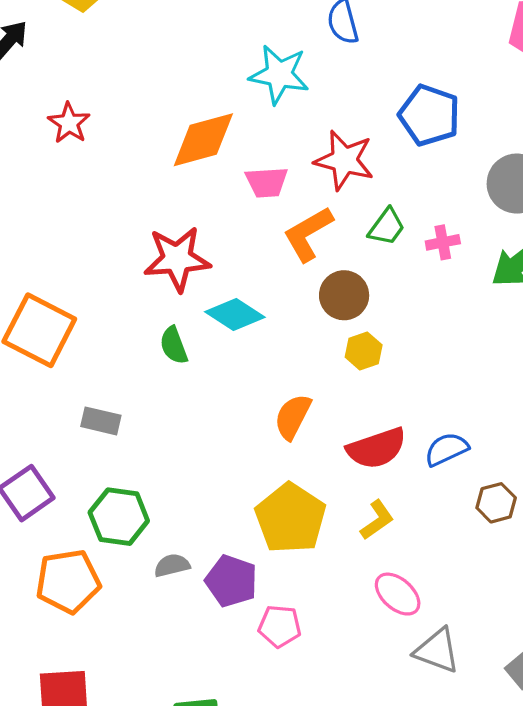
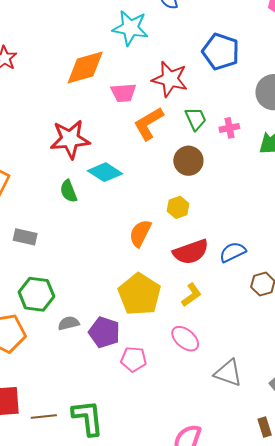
green trapezoid: (387, 227) -> (196, 119), turned -60
brown circle: (344, 295) -> (188, 161), moved
yellow hexagon: (364, 351) -> (178, 207), moved
pink ellipse: (398, 594) -> (185, 339), moved

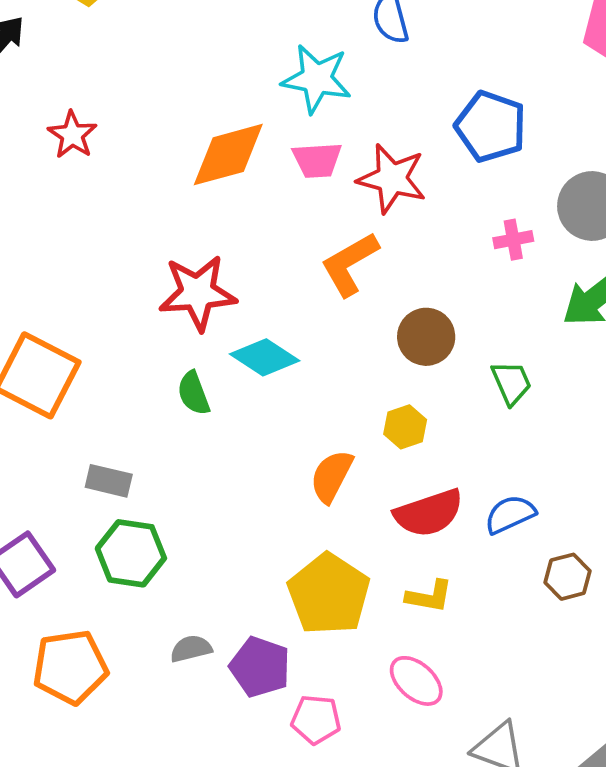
pink trapezoid: (123, 93) -> (317, 160), moved
green trapezoid: (196, 119) -> (511, 383), moved
pink cross: (229, 128) -> (513, 240), moved
green hexagon: (36, 294) -> (131, 553), moved
yellow L-shape: (191, 295) -> (429, 596), turned 45

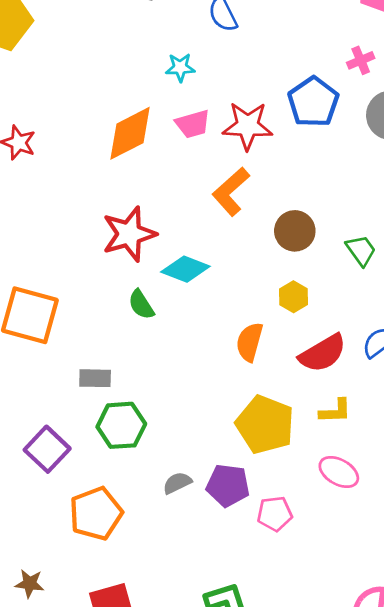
cyan star: (316, 79) -> (180, 67), size x0.6
blue pentagon: (491, 126) -> (313, 102), moved, turned 30
pink cross: (513, 240) -> (361, 60), moved

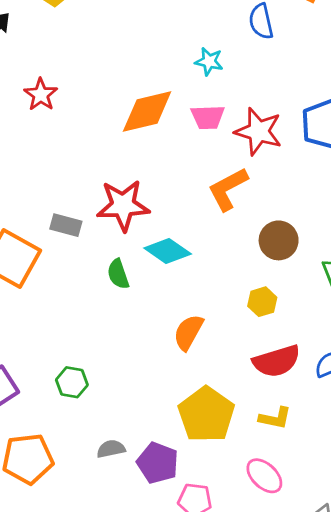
orange semicircle: (250, 342) -> (188, 332), moved
gray rectangle: (95, 378) -> (66, 225), moved
green hexagon: (121, 425) -> (72, 382), size x0.7

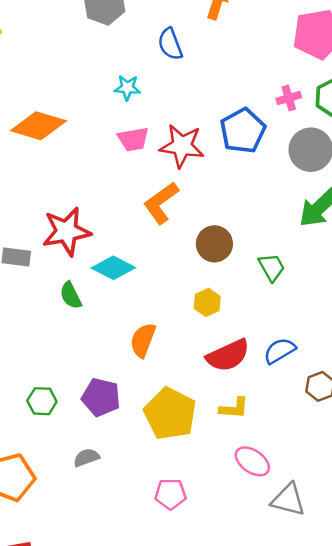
orange diamond: (147, 111) -> (38, 126), moved, turned 38
purple pentagon: (158, 463) -> (101, 397), moved
pink ellipse: (264, 476) -> (252, 461), moved

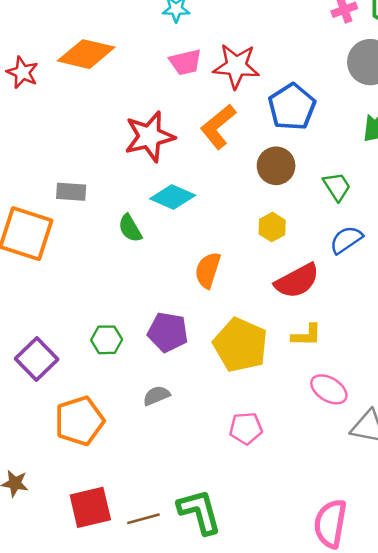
blue pentagon: (243, 131) -> (292, 107), moved
red star: (66, 231) -> (150, 137), moved
blue semicircle: (280, 351) -> (346, 240), moved

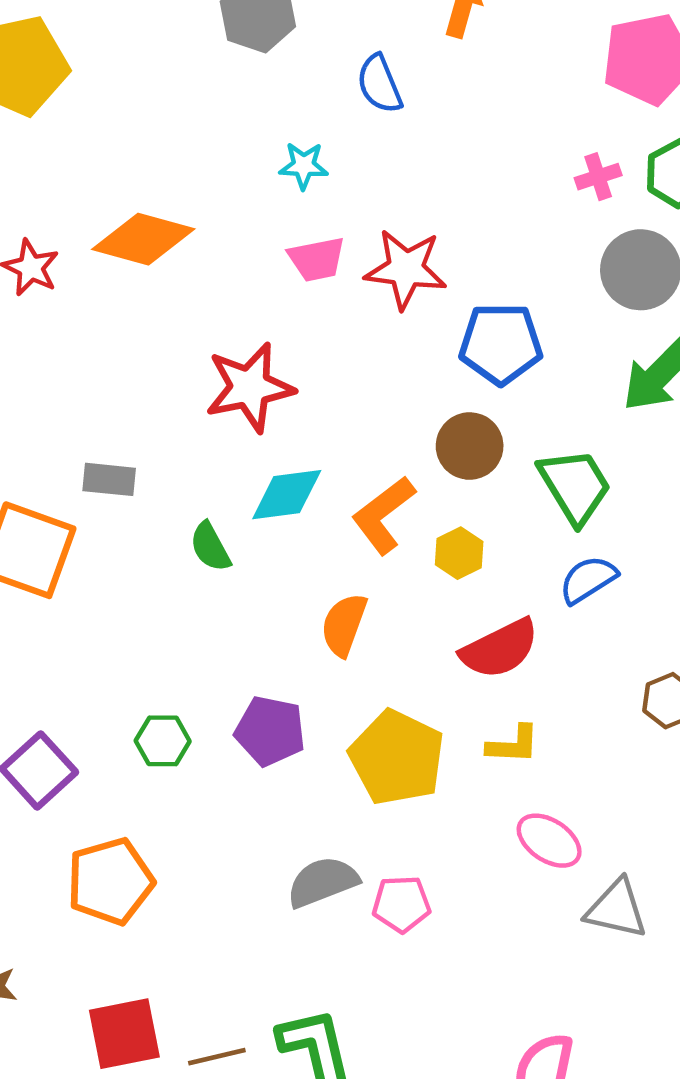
blue pentagon: (292, 107) -> (501, 344), turned 30
orange L-shape: (218, 127) -> (383, 515), moved
green trapezoid: (337, 187) -> (575, 486), size x1.5
cyan diamond: (173, 197) -> (287, 495), turned -33
gray semicircle: (156, 396) -> (323, 882), moved, size x1.5

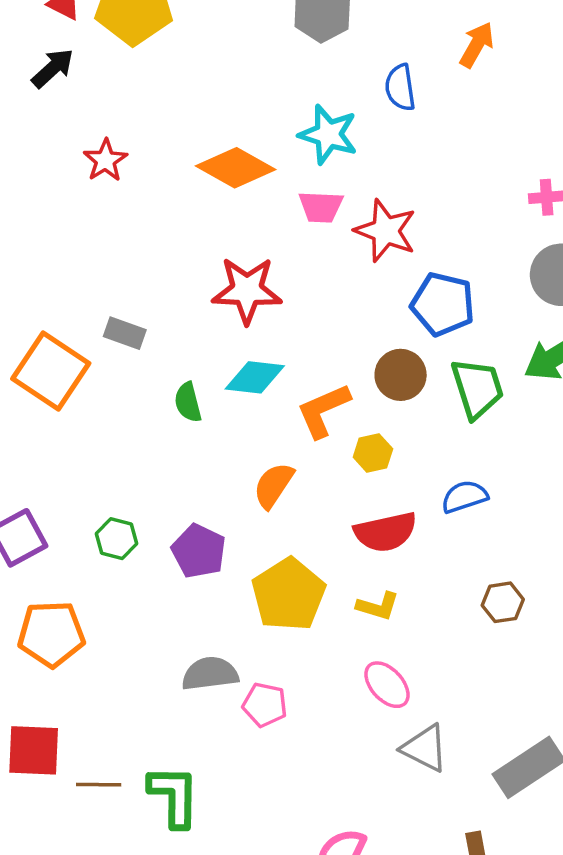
cyan star: (304, 166) -> (328, 134), size x1.6
orange diamond: (143, 239) -> (236, 168), moved
green trapezoid: (575, 486) -> (477, 388), moved

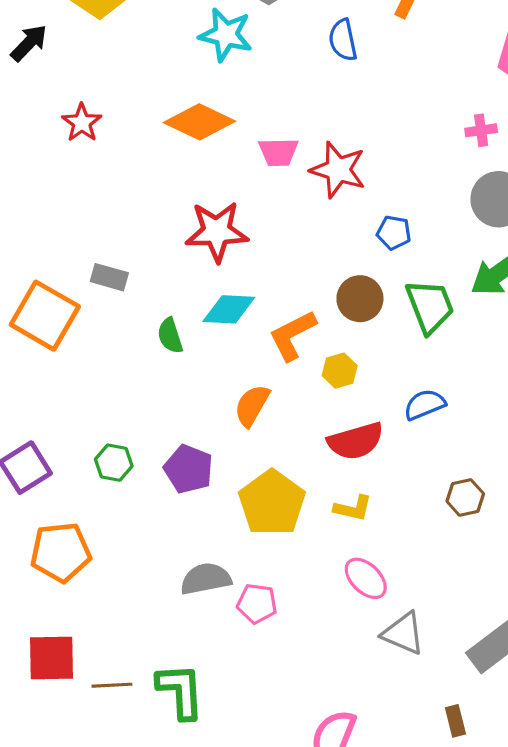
cyan star: (328, 134) -> (226, 35), moved
blue pentagon: (443, 304) -> (394, 233), size x0.6

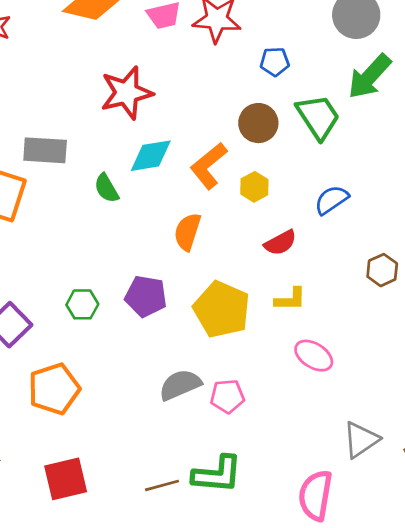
gray rectangle: (109, 277) -> (45, 150), size x1.4
red semicircle: (356, 441) -> (280, 243), size x0.7
gray triangle: (403, 633) -> (361, 440), moved, turned -45
brown line: (112, 685) -> (162, 485), moved
green L-shape: (180, 691) -> (217, 474), moved, turned 110

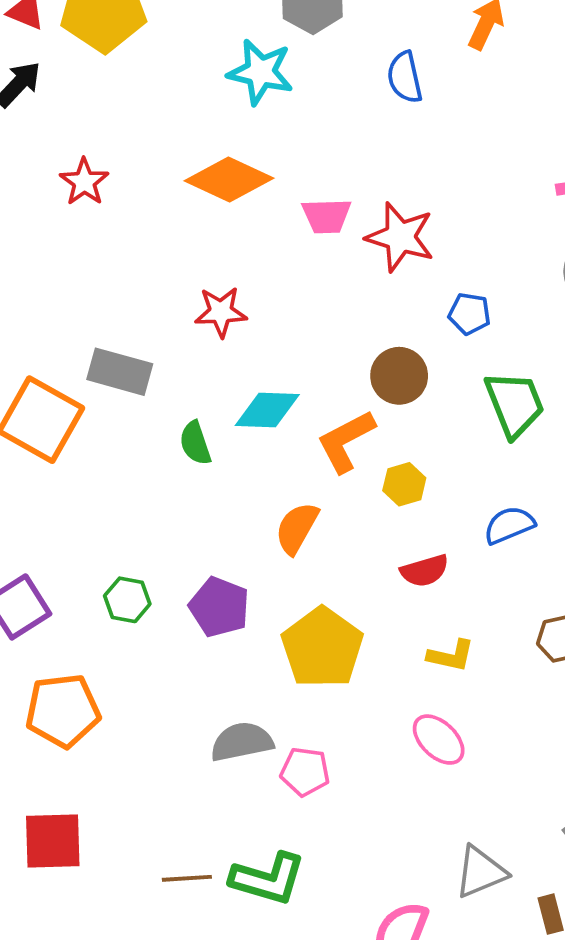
red star: (127, 93) -> (221, 312), moved, size x0.7
brown circle: (258, 123) -> (399, 376), moved
yellow L-shape: (290, 299) -> (451, 656), moved

